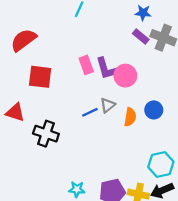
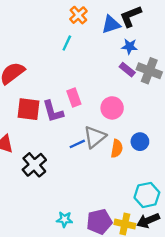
purple L-shape: (106, 68) -> (53, 111), moved
gray triangle: (108, 105) -> (95, 137), size x1.5
black cross: (46, 134) -> (34, 165), turned 30

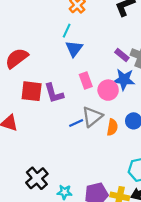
blue triangle: (111, 24) -> (74, 49), moved, turned -36
blue star: (129, 46) -> (124, 79), moved, size x1.5
pink rectangle: (74, 97) -> (86, 81), moved
black cross: (34, 165) -> (37, 178), moved

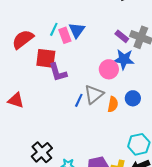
cyan line: (67, 31) -> (54, 29), moved
pink rectangle: (86, 81) -> (65, 35), moved
red square: (32, 91) -> (46, 58), moved
blue line: (76, 123) -> (79, 100), turned -40

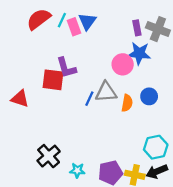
purple rectangle: (122, 36) -> (137, 28), turned 40
red semicircle: (23, 39) -> (39, 19), moved
red square: (46, 58) -> (53, 80), moved
gray triangle: (94, 94) -> (106, 92), turned 35

